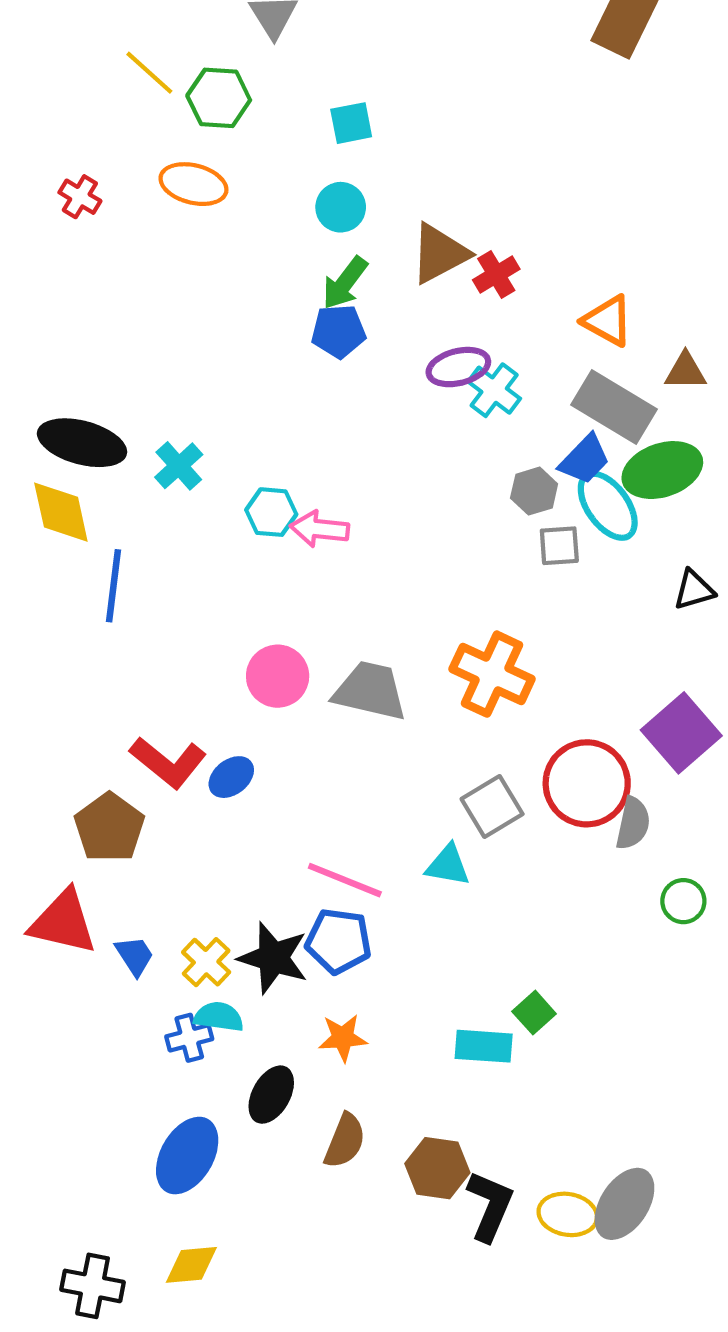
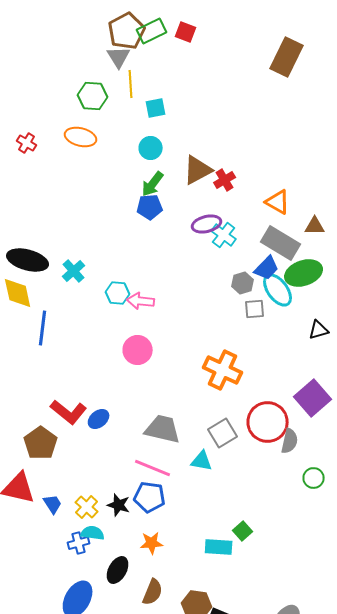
yellow line: (149, 73) -> (131, 84), moved, turned 44
pink circle: (278, 676) -> (138, 350), moved
gray trapezoid: (370, 691) -> (163, 429), moved
black star: (273, 958) -> (119, 505), size x0.7

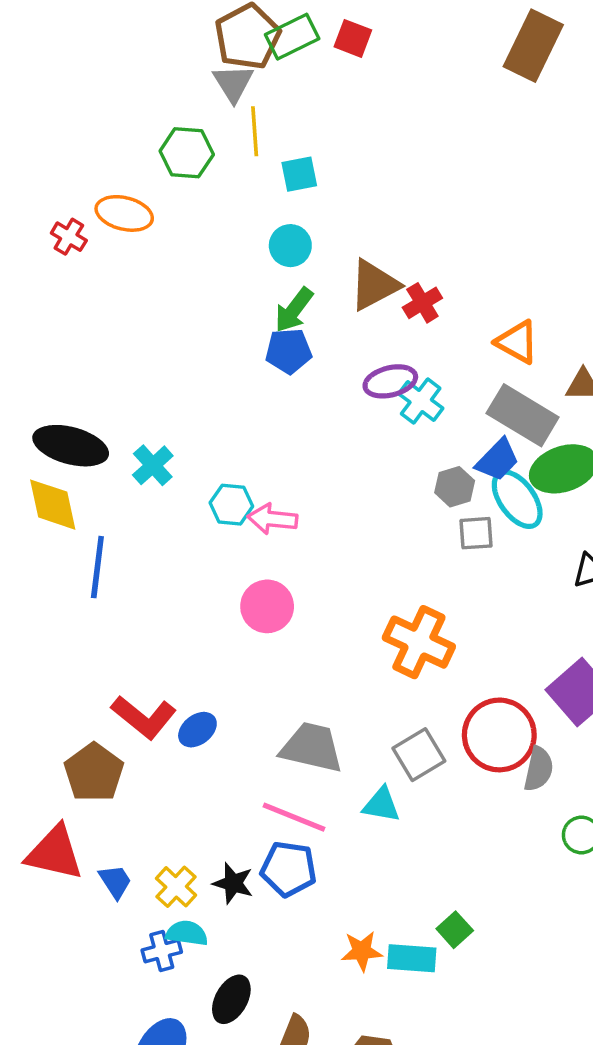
brown rectangle: (287, 57) -> (533, 46), moved
orange ellipse: (81, 137) -> (124, 213), moved
orange star: (152, 543) -> (362, 951), moved

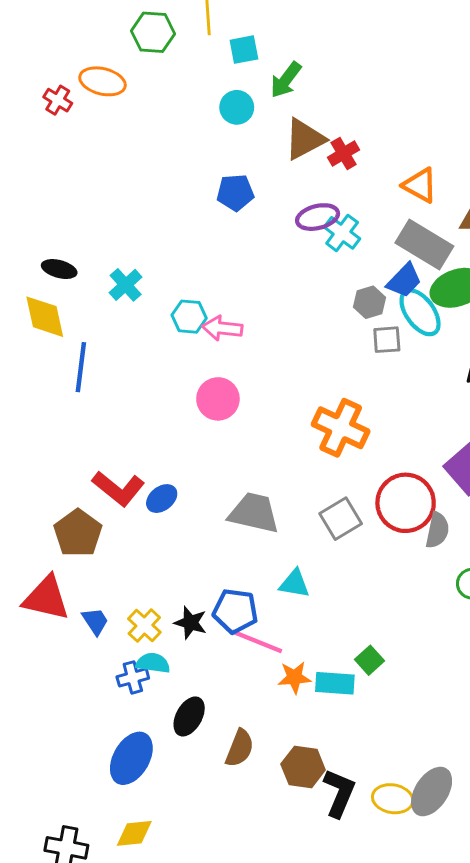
green arrow: (294, 310) -> (286, 80), moved
black ellipse: (71, 446) -> (59, 269), size x0.6
cyan triangle: (381, 805) -> (294, 584), moved
pink line: (294, 817) -> (257, 641), moved

